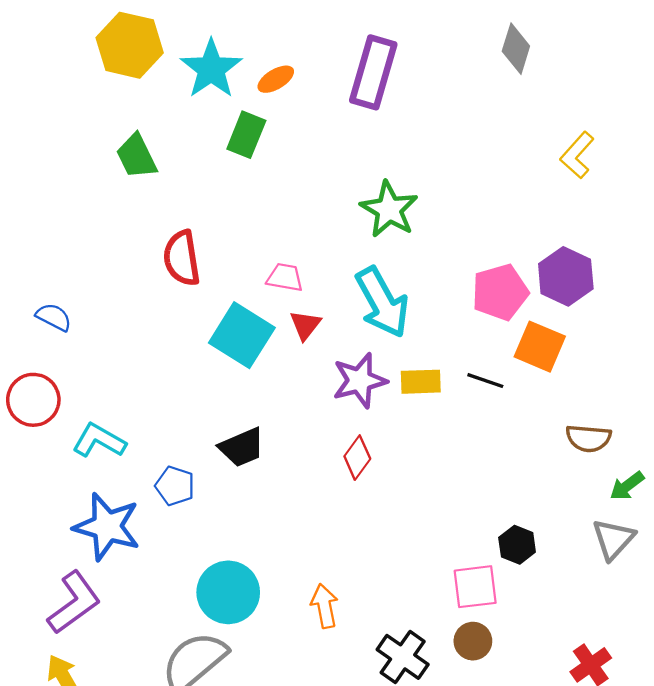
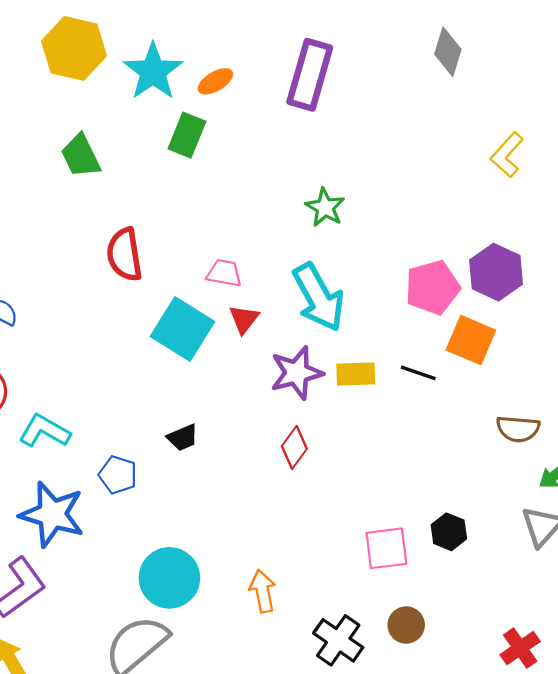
green star: (389, 209) -> (325, 207), size x0.7
black trapezoid: (242, 447) -> (183, 438), size x0.7
pink square: (475, 587) -> (386, 548), moved

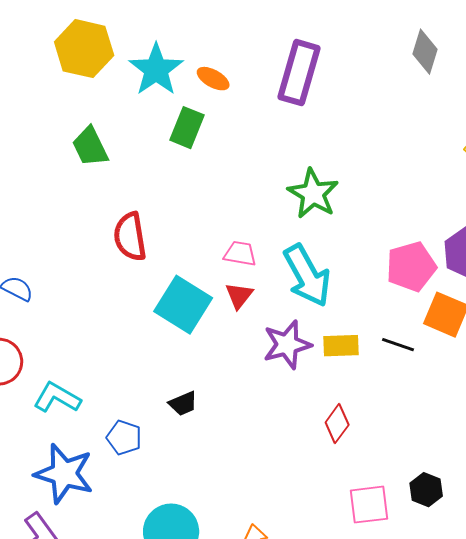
orange ellipse: (215, 81) -> (213, 79), turned 60
green star: (325, 207) -> (313, 194), size x1.4
pink trapezoid: (224, 273) -> (240, 254), moved
red diamond: (294, 447) -> (337, 424), moved

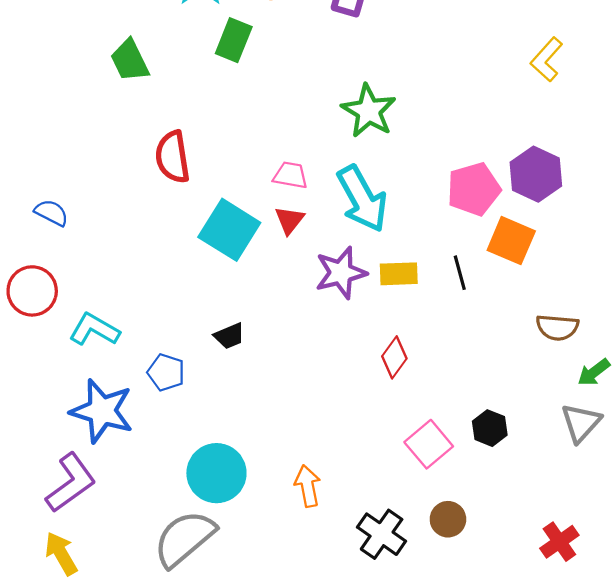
black line: (398, 345) -> (460, 273), turned 56
pink square: (369, 505) -> (429, 444), turned -33

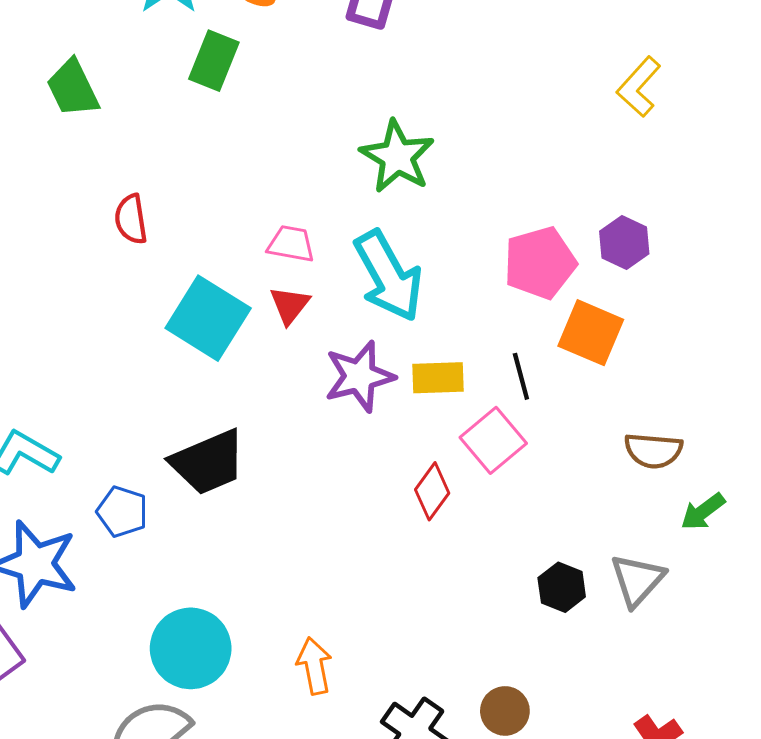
red semicircle: (173, 157) -> (131, 219), size x0.7
purple hexagon: (536, 174) -> (624, 242), size x0.7
black trapezoid: (229, 336) -> (208, 462), size x1.8
gray triangle: (581, 423) -> (637, 580), moved
pink square: (429, 444) -> (493, 440), moved

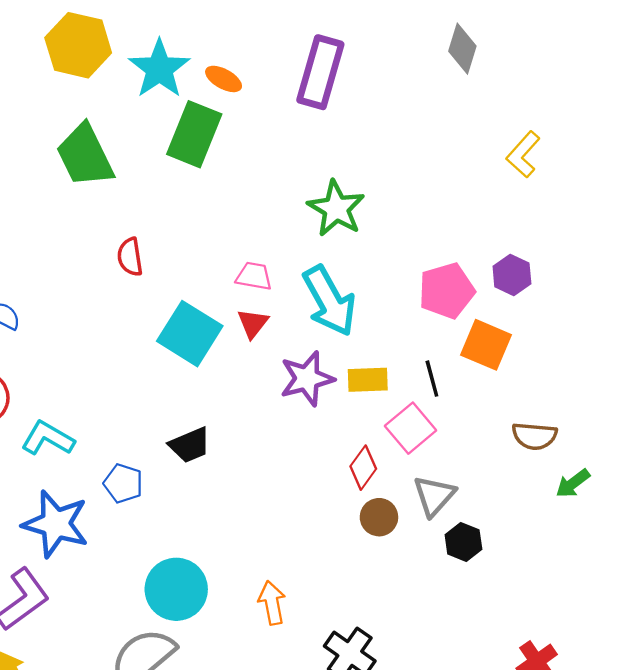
green rectangle: (214, 61) -> (194, 134), size x1.4
green trapezoid: (73, 88) -> (85, 156), size x1.4
black trapezoid: (208, 462) -> (190, 445), size x0.7
gray triangle: (637, 580) -> (434, 496), moved
brown circle: (505, 711) -> (379, 517), moved

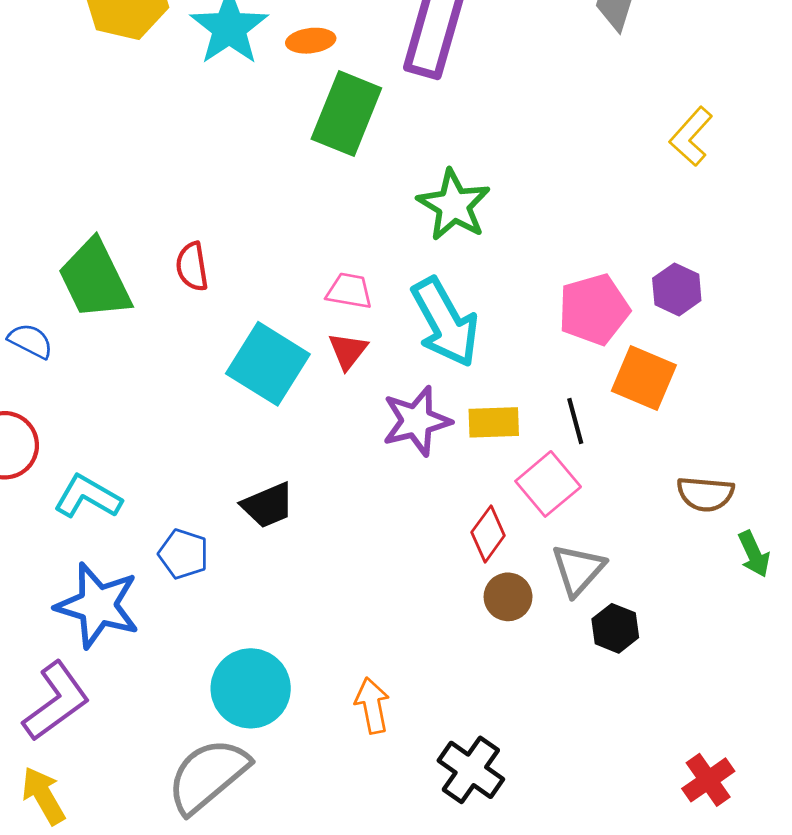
orange ellipse: (224, 79) -> (311, 41), turned -36
green rectangle: (194, 134) -> (346, 114), moved
green trapezoid: (85, 156) -> (95, 279), moved
green arrow: (573, 483) -> (754, 554), turned -78

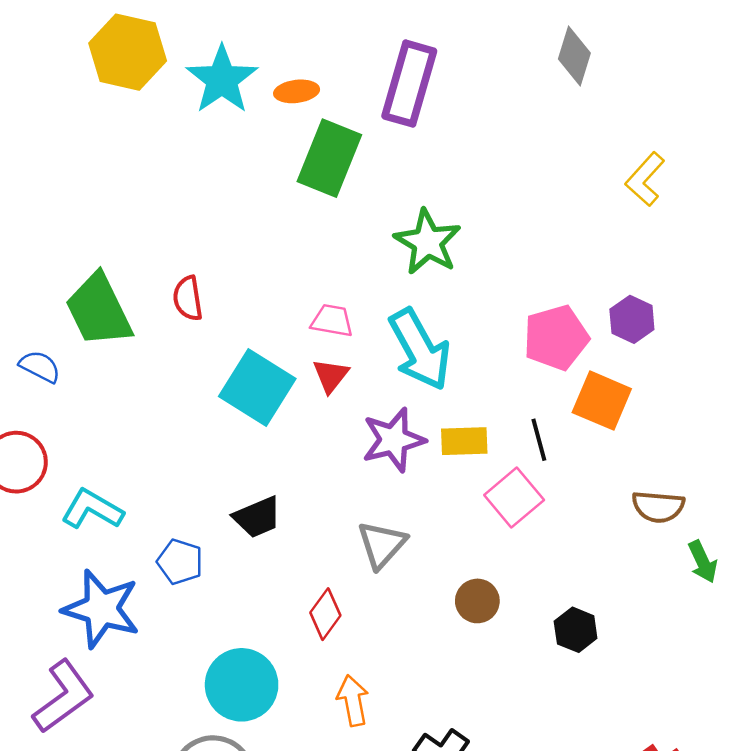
red diamond: (488, 534) -> (325, 614), moved
gray triangle: (578, 570) -> (382, 545), moved

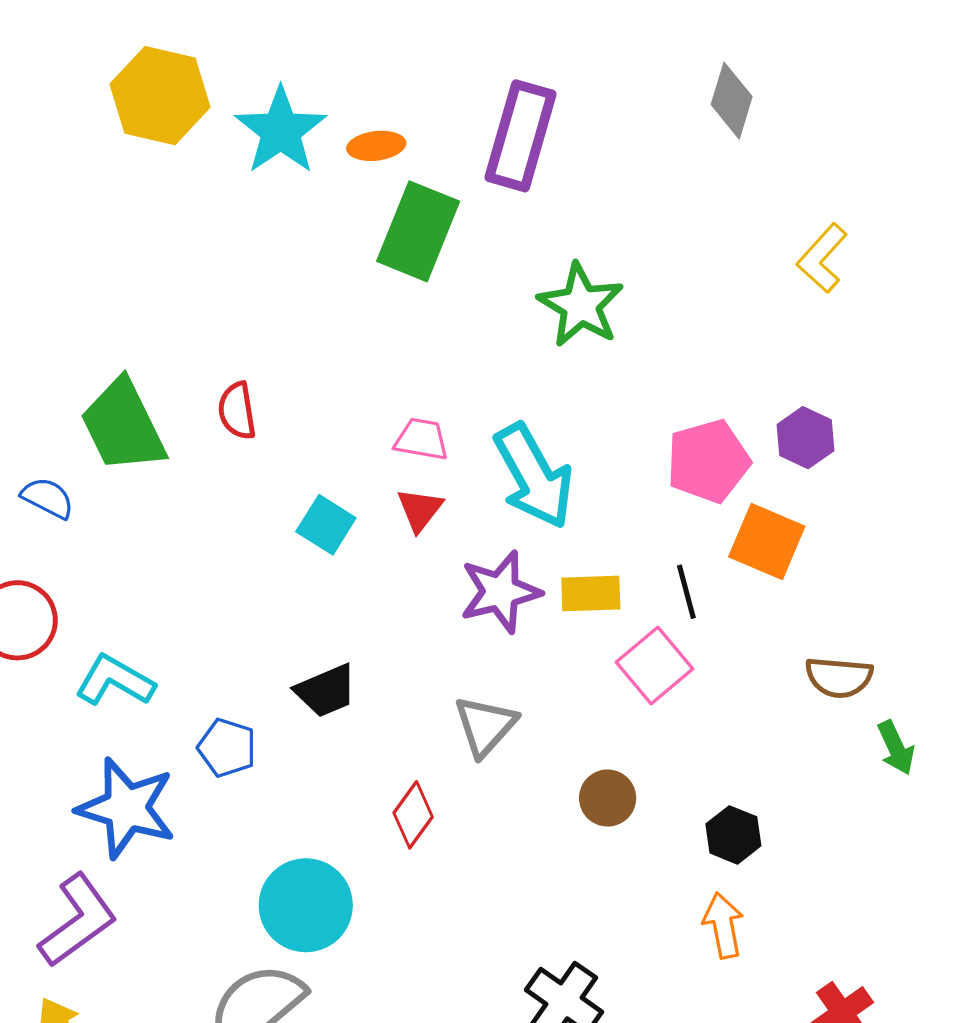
green star: (428, 242) -> (581, 305), moved
cyan square: (257, 387) -> (326, 525), size x0.6
orange arrow: (353, 701) -> (723, 925), moved

